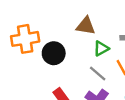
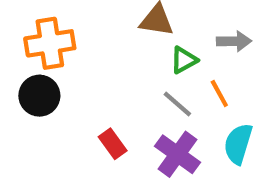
black circle: (54, 53) -> (39, 96), moved

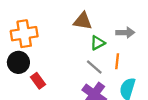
orange line: (219, 94) -> (117, 61), turned 35
red rectangle: (113, 144) -> (38, 81), moved

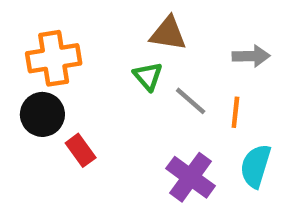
green triangle: (98, 43) -> (148, 76), moved, turned -42
gray line: (94, 67) -> (191, 101), moved

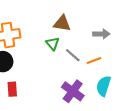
orange line: (235, 112) -> (94, 61), turned 64
red rectangle: (81, 150) -> (12, 89), moved, turned 32

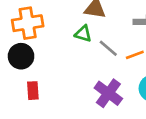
green triangle: (53, 44) -> (83, 34), turned -32

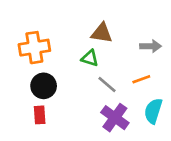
gray line: (108, 48) -> (107, 85), moved
black circle: (21, 56) -> (44, 86), moved

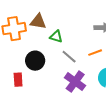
brown triangle: (102, 33) -> (38, 22), moved
black circle: (44, 86) -> (35, 61), moved

